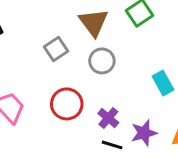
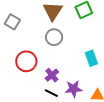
gray square: (56, 49) -> (12, 22), moved, turned -35

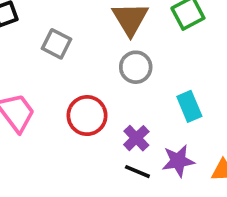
cyan rectangle: (91, 58) -> (189, 106), moved

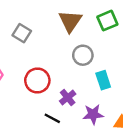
gray circle: (136, 67) -> (83, 55), moved
black line: (137, 172) -> (52, 118), moved

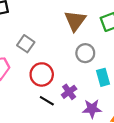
gray square: (22, 33) -> (26, 44), moved
black line: (52, 118) -> (47, 101), moved

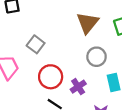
purple cross: (69, 92) -> (78, 87), moved

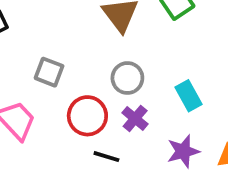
gray circle: (97, 57) -> (127, 78), moved

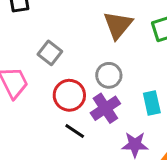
purple cross: (135, 118) -> (105, 108), size x1.4

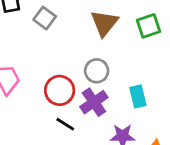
gray square: (50, 53) -> (45, 18), moved

